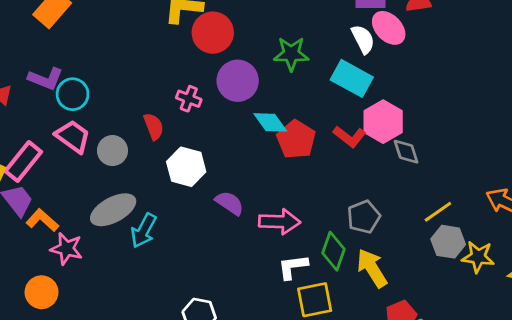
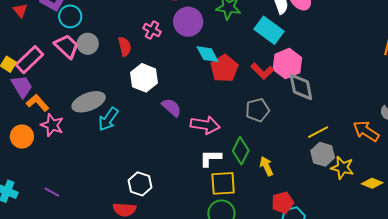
gray circle: (112, 151) -> (88, 44), moved
gray diamond: (406, 152) -> (301, 87), size x1.4
gray pentagon: (364, 217) -> (257, 110), moved
yellow arrow: (372, 268) -> (266, 166), size x0.7
orange circle: (42, 292) -> (22, 137), moved

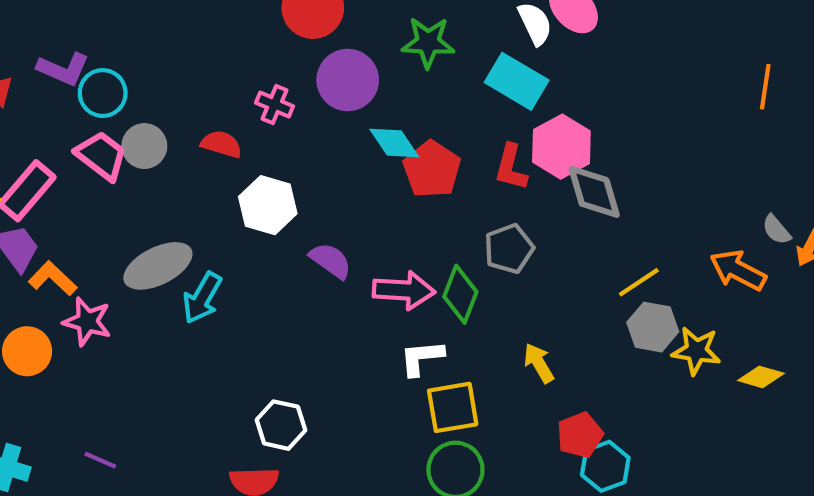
red semicircle: (125, 46) -> (221, 144), turned -54
red L-shape: (262, 71) -> (511, 167), turned 65
green diamond: (241, 151) -> (460, 294), moved

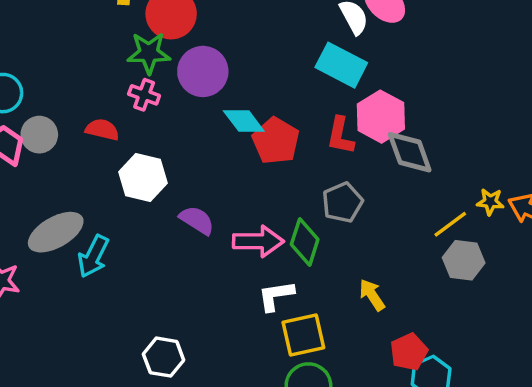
green star: (428, 42) -> (149, 53), moved
yellow star: (696, 351) -> (490, 202), moved, size x0.7

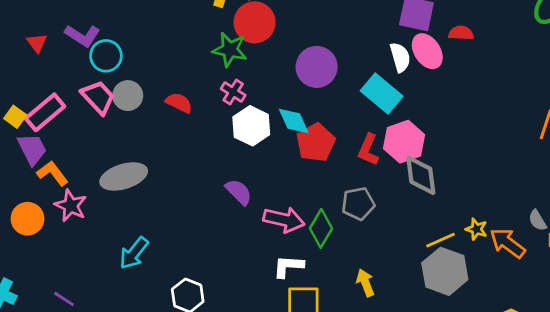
purple circle: (203, 71) -> (317, 67), moved
pink cross: (144, 95) -> (233, 92), moved
white hexagon: (143, 178) -> (251, 126), moved
cyan arrow: (93, 256) -> (134, 253), moved
gray hexagon: (464, 260) -> (445, 271), size x1.4

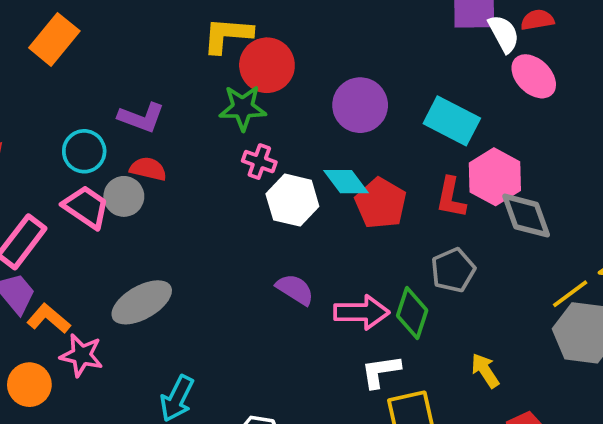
purple L-shape: (82, 36) -> (141, 118), moved
pink ellipse: (427, 51) -> (534, 76), moved
white semicircle: (400, 57) -> (504, 34), moved
red semicircle: (179, 103) -> (148, 169), moved

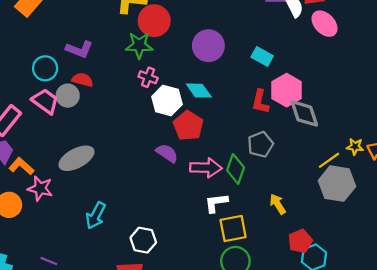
pink ellipse: (534, 76) -> (325, 24), moved
cyan rectangle: (452, 121) -> (262, 56), size x0.7
red pentagon: (381, 203) -> (188, 126), moved

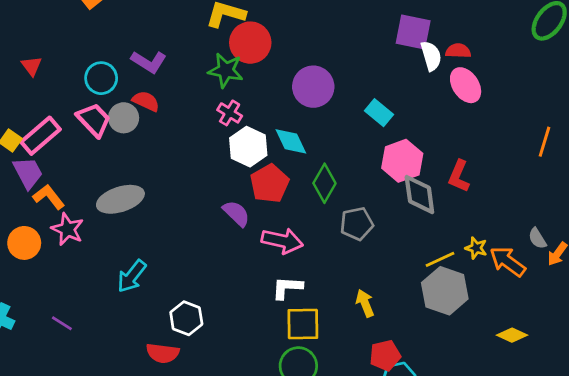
red L-shape: (260, 102) -> (459, 176), moved
green diamond: (236, 169) -> (324, 183), moved

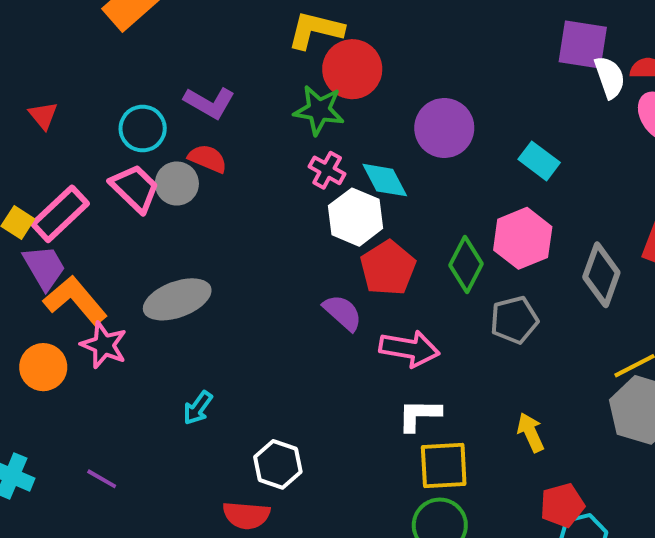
cyan diamond: (291, 141) -> (385, 180), moved
pink hexagon: (402, 161) -> (523, 238), moved
gray diamond: (419, 194) -> (601, 275), turned 30
orange L-shape: (49, 197) -> (75, 300), size x1.4
cyan arrow: (132, 276) -> (198, 408), size x0.7

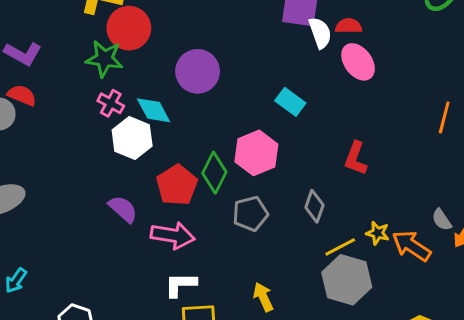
cyan rectangle: (539, 161) -> (290, 102), moved
red pentagon: (388, 268) -> (177, 185), moved
gray diamond: (601, 275) -> (314, 206), moved, size x0.7

